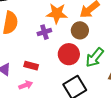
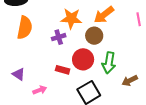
green arrow: (95, 57) -> (109, 63), turned -30
red rectangle: (31, 66) -> (63, 70), moved

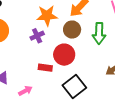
green arrow: (109, 63) -> (99, 33), moved

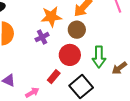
green arrow: (99, 33) -> (99, 57), moved
red rectangle: (45, 68) -> (54, 77), moved, turned -56

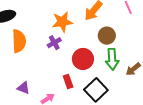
brown circle: (77, 30) -> (107, 36), moved
red rectangle: (54, 77) -> (68, 82), turned -56

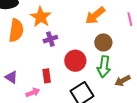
orange star: (62, 22) -> (41, 17), moved, turned 30
red rectangle: (68, 82) -> (47, 76), moved

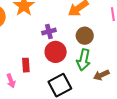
purple cross: (50, 39) -> (49, 32), moved
pink arrow: (33, 93) -> (11, 81), turned 88

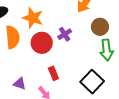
red circle: (56, 52) -> (42, 43), moved

